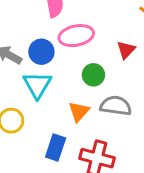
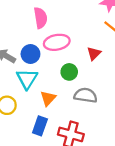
orange triangle: (79, 112) -> (48, 98), moved

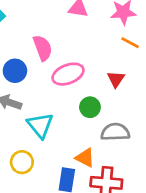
blue circle: (30, 54) -> (15, 71), moved
orange triangle: (48, 98) -> (85, 158), moved, turned -35

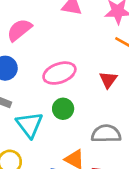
pink semicircle: (43, 48) -> (19, 30), moved, turned -110
green circle: (90, 107) -> (63, 109), moved

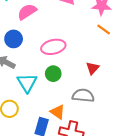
red triangle: (108, 80) -> (93, 68), moved

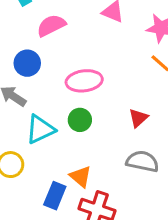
cyan triangle: (27, 83) -> (40, 129), turned 30
gray semicircle: (83, 96) -> (142, 161), moved

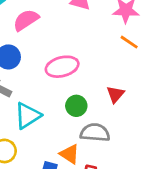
green circle: (80, 120) -> (76, 106), moved
gray semicircle: (142, 161) -> (95, 133), moved

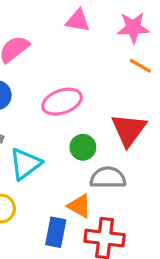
red triangle: (115, 94) -> (129, 130), size x1.6

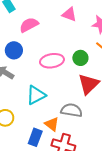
green circle: (83, 147) -> (80, 58), moved
cyan triangle: (25, 164) -> (36, 95), moved

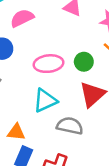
cyan triangle: (36, 95) -> (45, 101), moved
orange triangle: (52, 124) -> (16, 132), moved, turned -35

